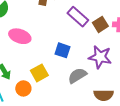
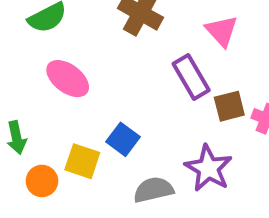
blue square: (62, 50) -> (123, 139), moved
yellow square: (39, 73) -> (82, 161), turned 30

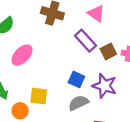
pink ellipse: (68, 79) -> (22, 55), turned -70
blue square: (123, 139) -> (76, 79), moved

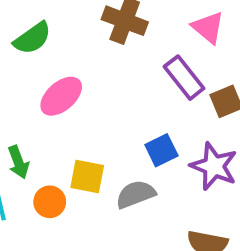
blue square: (76, 79) -> (161, 150), turned 35
gray semicircle: (78, 103) -> (136, 194), moved

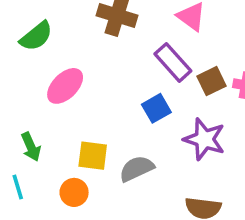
blue square: (161, 150) -> (156, 108), moved
orange circle: (50, 202) -> (74, 192), moved

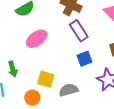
purple rectangle: (173, 62) -> (79, 31), moved

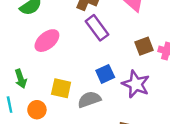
blue square: (84, 59) -> (105, 74), moved
orange circle: (32, 98) -> (37, 110), moved

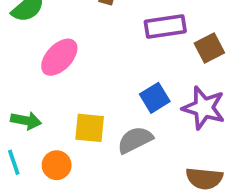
purple rectangle: (97, 28) -> (165, 27), moved, turned -55
green arrow: (21, 79) -> (26, 121), turned -54

